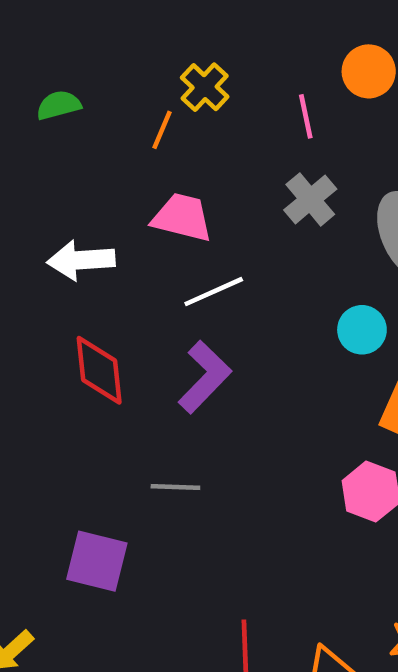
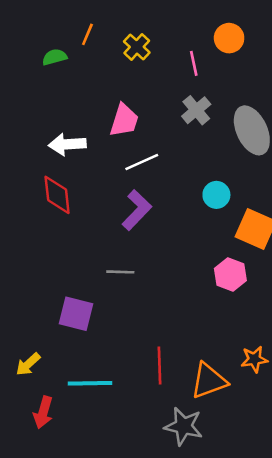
orange line: (162, 130) -> (87, 34), moved
pink trapezoid: (182, 217) -> (124, 120), turned 93
cyan circle: (362, 330) -> (216, 195), moved
red diamond: (99, 370) -> (57, 195), moved

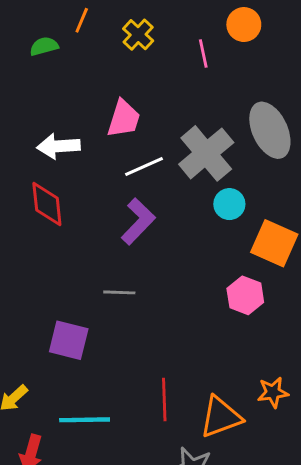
gray cross: (196, 110) -> (206, 153), moved, size x1.6

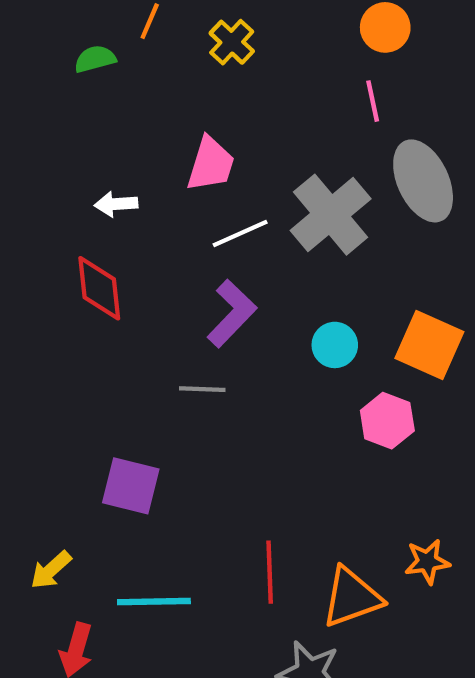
pink line: (203, 53) -> (373, 101), moved
white arrow: (59, 146) -> (116, 204), size x0.7
cyan circle: (229, 204) -> (335, 345), moved
gray line: (119, 292) -> (202, 389), moved

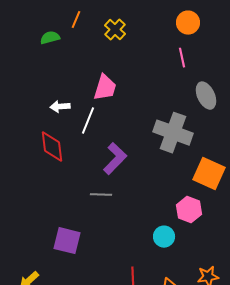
gray ellipse: (423, 181) -> (206, 96), size x0.7
gray cross: (331, 215) -> (173, 133), moved, turned -30
white line: (240, 234) -> (88, 121), moved, turned -44
cyan circle: (335, 345) -> (164, 237), moved

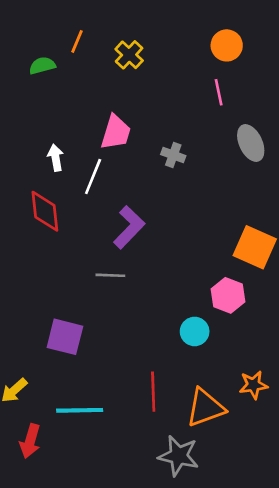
white arrow: (60, 107) -> (56, 158), turned 84
gray cross: (173, 133) -> (173, 155), moved, size x0.5

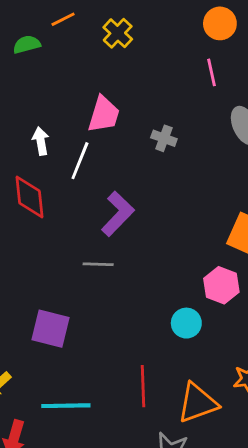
orange line: (77, 41) -> (63, 19), turned 40

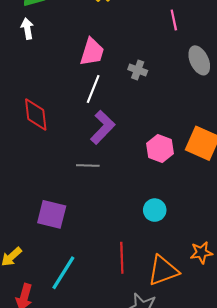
white arrow: (41, 141) -> (27, 29), moved
white line: (80, 161) -> (93, 89), moved
pink hexagon: (221, 285) -> (160, 149), moved
cyan line: (66, 406) -> (63, 273), turned -57

